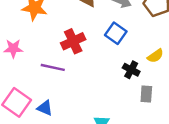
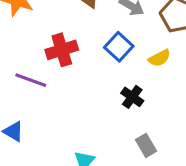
yellow semicircle: (155, 56) -> (159, 58), moved
gray rectangle: (146, 94) -> (146, 145), moved, turned -42

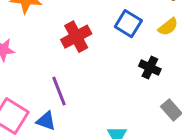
purple line: (31, 80) -> (59, 91), moved, turned 60

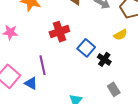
blue square: (128, 24) -> (86, 48), moved

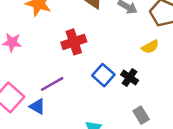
blue square: (86, 48) -> (103, 75), moved
purple line: (43, 65) -> (52, 84), turned 72

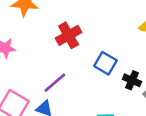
black cross: (130, 78) -> (132, 80), moved

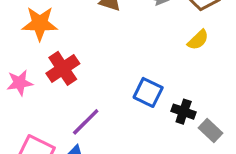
red cross: (69, 35) -> (63, 68), moved

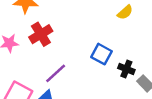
yellow semicircle: (198, 40) -> (125, 12), moved

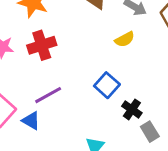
yellow semicircle: (125, 12) -> (125, 39), moved

